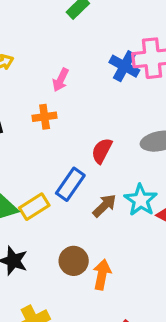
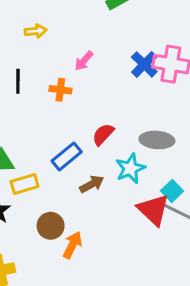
cyan star: (141, 200) -> (130, 168), moved
yellow rectangle: (34, 207) -> (25, 184), moved

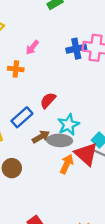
blue cross: (144, 64) -> (76, 49), turned 36
gray ellipse: (157, 140) -> (60, 140), moved
orange arrow: (72, 245) -> (67, 164), moved

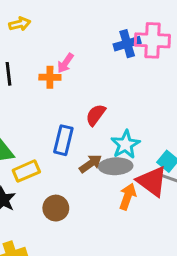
pink arrow: (32, 47) -> (65, 63), moved
blue rectangle: (22, 117) -> (63, 140), turned -30

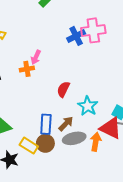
blue rectangle: (63, 140) -> (46, 124), moved
gray ellipse: (116, 166) -> (74, 138), moved
yellow rectangle: (26, 171) -> (29, 146), moved, turned 66
brown circle: (56, 208) -> (45, 143), moved

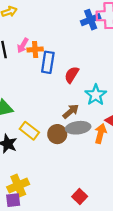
pink arrow: (36, 57) -> (23, 45), moved
blue rectangle: (46, 124) -> (48, 62), moved
brown circle: (45, 143) -> (57, 134), moved

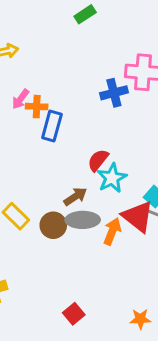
blue cross: (91, 20) -> (114, 93), moved
red semicircle: (72, 75) -> (98, 160), moved

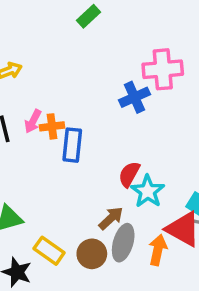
gray ellipse: (83, 220) -> (123, 243), turned -64

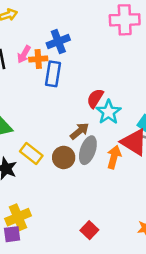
blue cross: (134, 97) -> (58, 42), moved

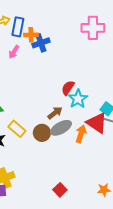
orange cross: (38, 59) -> (31, 35), moved
blue rectangle: (53, 74) -> (18, 27), moved
gray ellipse: (88, 150) -> (61, 128), turned 40

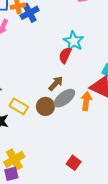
cyan star: (78, 99) -> (74, 41), moved

